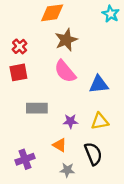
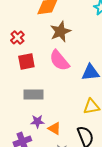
red square: (18, 72) -> (26, 61), moved
purple star: (70, 121) -> (37, 121), moved

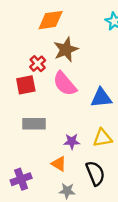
red cross: (17, 37) -> (38, 64), moved
purple star: (37, 121) -> (72, 141), moved

